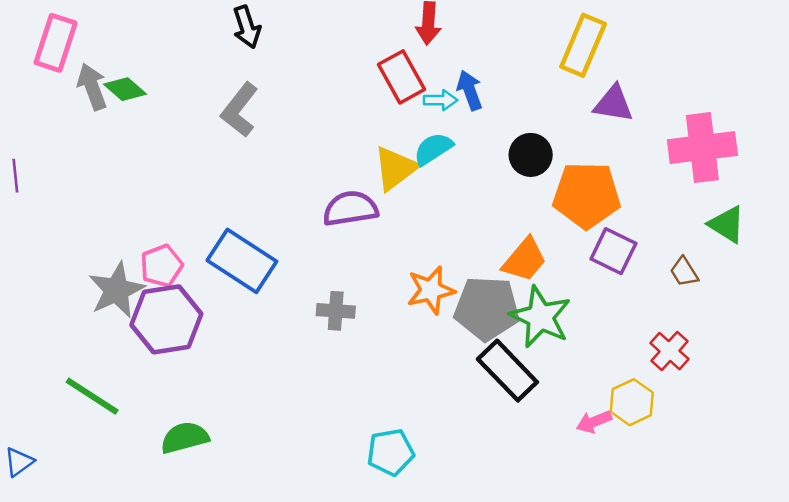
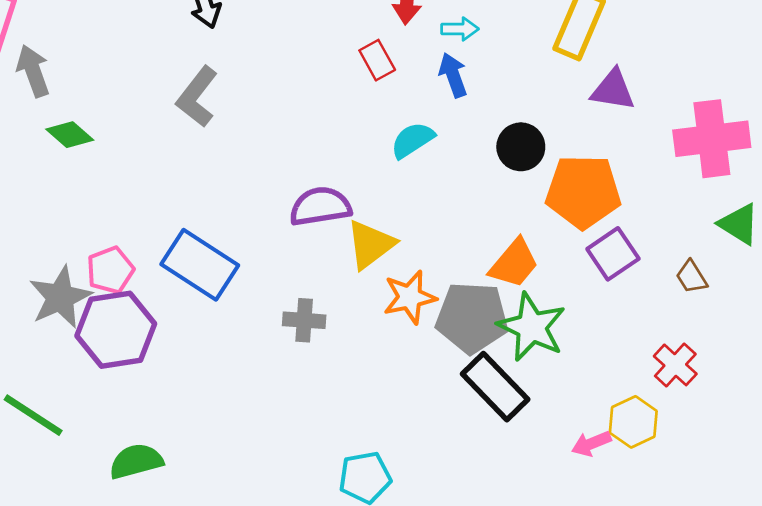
red rectangle: (402, 77) -> (377, 60), size x0.7
green diamond: (125, 89) -> (70, 135), moved
cyan arrow: (440, 100) -> (460, 29), moved
yellow triangle: (395, 168) -> (370, 244), moved
purple square: (613, 251) -> (613, 254), turned 30

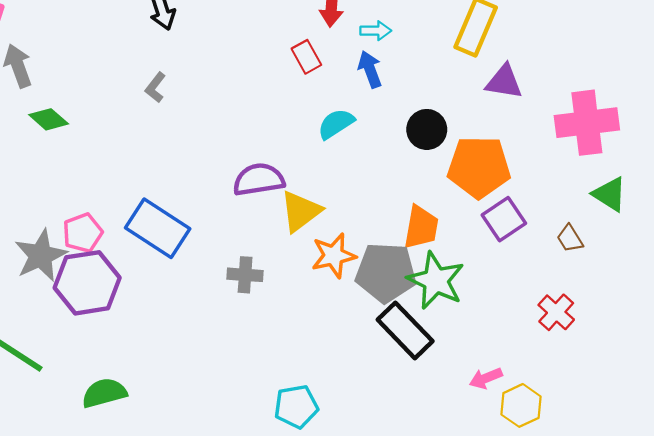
gray L-shape: (197, 97) -> (155, 87), size x0.6
orange trapezoid: (514, 263) -> (421, 227), turned -30
yellow hexagon: (633, 422) -> (521, 405), moved

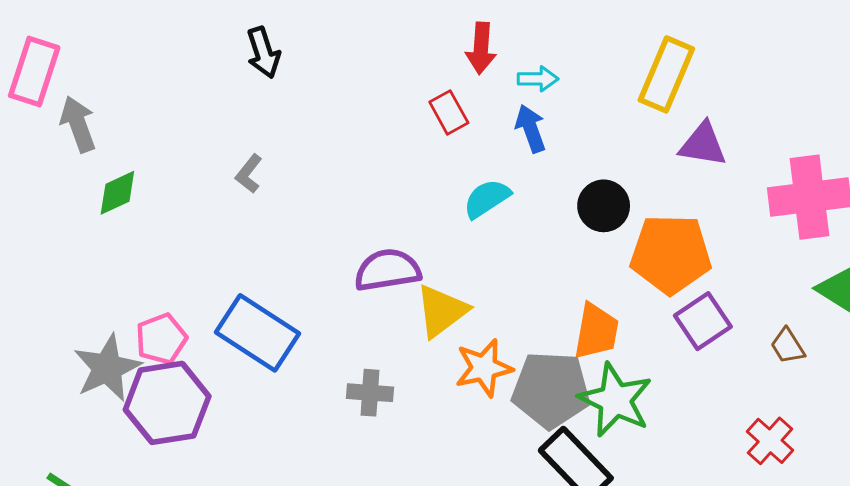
gray L-shape: (155, 87) -> (249, 174), moved
green diamond: (49, 119) -> (117, 193), turned -66

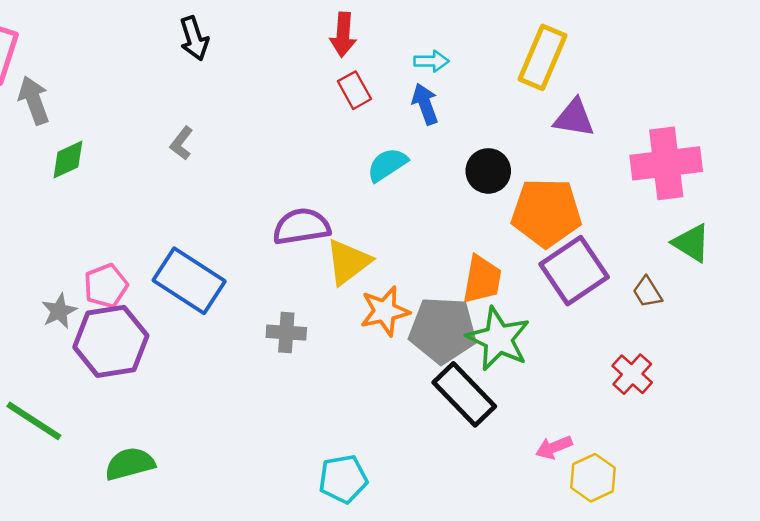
red arrow: (481, 48) -> (343, 35), moved
purple square: (703, 321) -> (574, 271), size x1.4
gray star: (107, 368) -> (59, 311), size x0.6

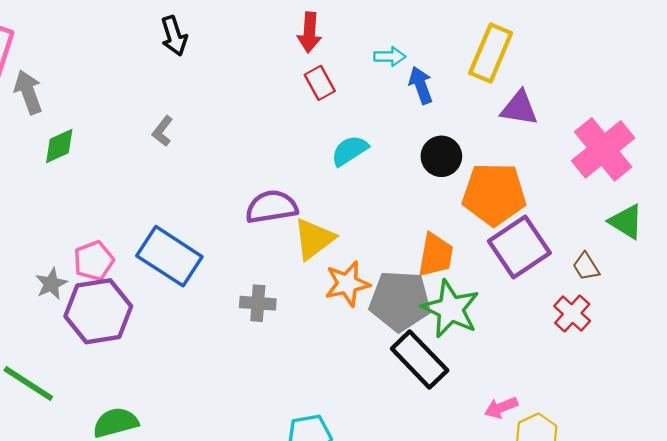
blue arrow: (425, 104) -> (421, 85), moved
pink cross: (666, 163) -> (603, 149), turned -32
red cross: (632, 374) -> (572, 314), moved

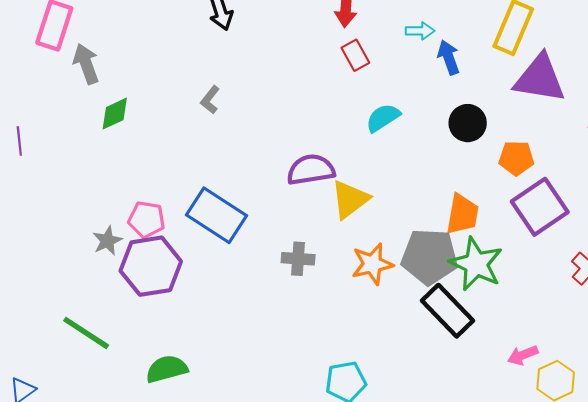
purple triangle: (519, 108) -> (540, 79), size x1.5
orange pentagon: (494, 194) -> (516, 158), size x0.6
pink pentagon: (94, 261) -> (147, 220), turned 30
orange star: (347, 284) -> (372, 264), moved

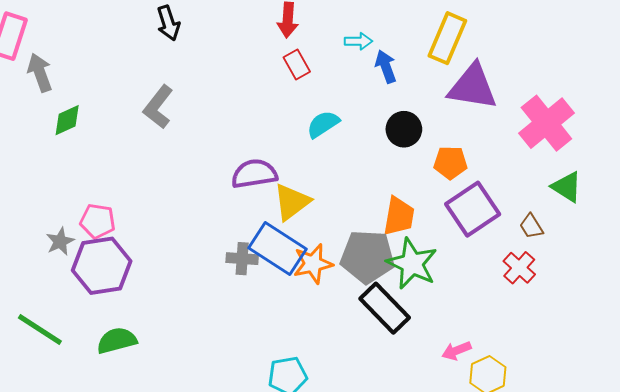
gray L-shape: (210, 100) -> (158, 107), size x1.6
blue rectangle: (216, 215) -> (278, 249), moved
green semicircle: (167, 369) -> (117, 341), moved

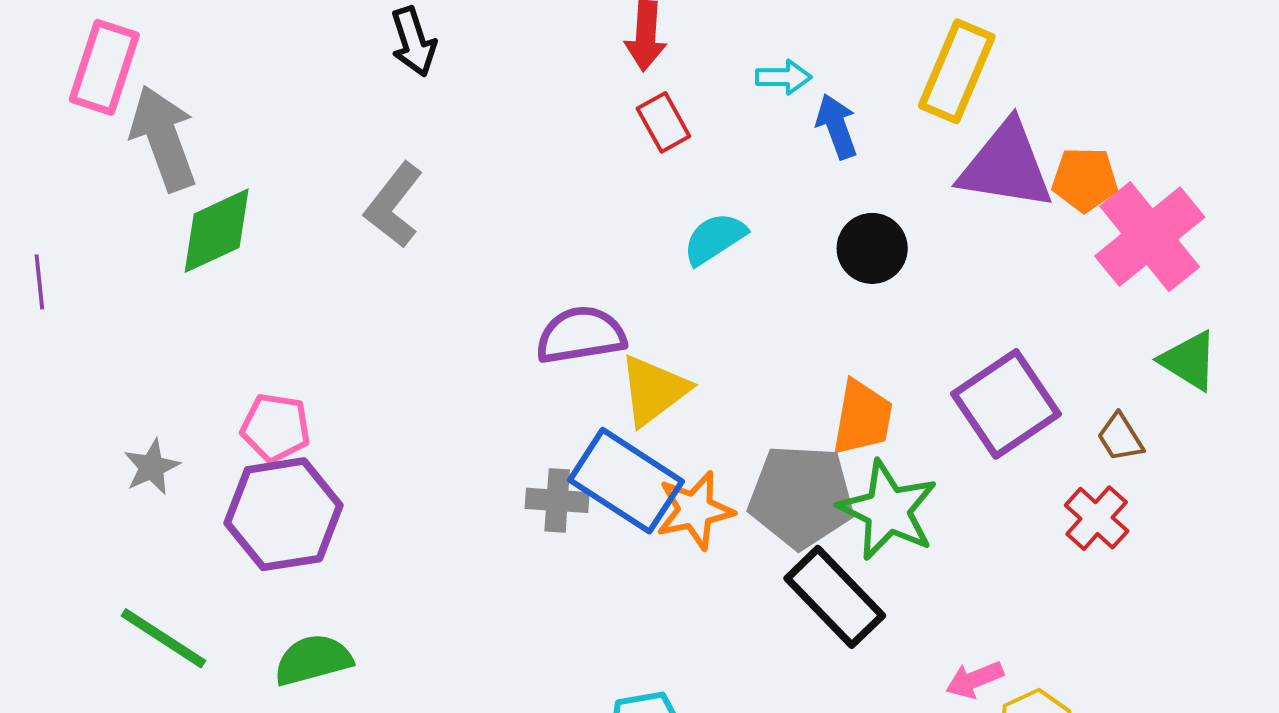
gray arrow: (40, 73) -> (163, 138), size x1.4
green diamond: (67, 120) -> (217, 231), size x1.4
orange pentagon: (450, 163) -> (1085, 180), moved
gray star: (60, 241) -> (152, 467), moved

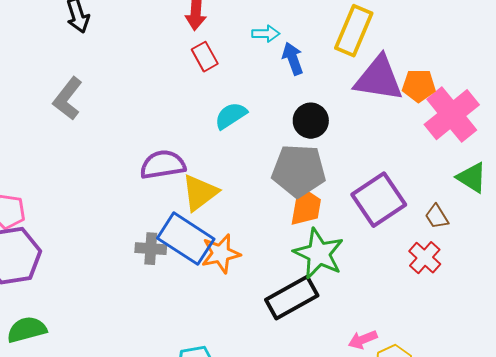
gray pentagon: (801, 496) -> (299, 171), moved
black rectangle: (835, 597) -> (292, 298), turned -75

